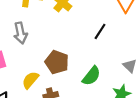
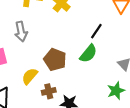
green semicircle: (91, 76) -> (88, 54), moved

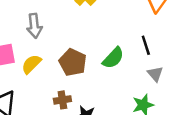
black line: (96, 31) -> (146, 45), moved, turned -56
yellow semicircle: (30, 76) -> (31, 64), moved

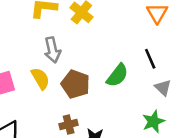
gray arrow: (34, 26) -> (52, 50), moved
yellow semicircle: (31, 64) -> (40, 79), moved, turned 110

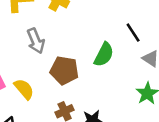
yellow semicircle: (40, 79) -> (24, 89), moved

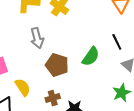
yellow semicircle: (24, 89) -> (23, 87), moved

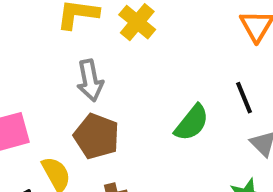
brown pentagon: (57, 65) -> (97, 136), moved

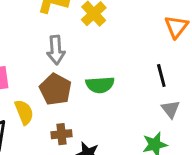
green semicircle: (192, 123) -> (100, 85), moved, turned 40

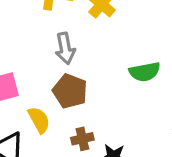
green semicircle: (100, 85) -> (145, 72), moved

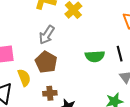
gray arrow: (65, 48) -> (47, 35), turned 36

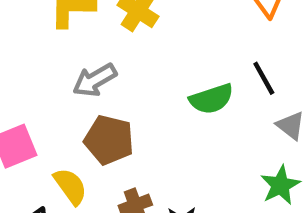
gray arrow: (47, 35) -> (95, 80), turned 42

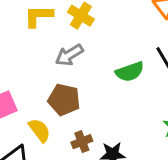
gray arrow: (95, 80) -> (69, 55), moved

